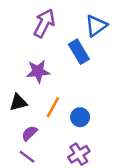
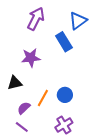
orange line: (53, 107) -> (43, 98), moved

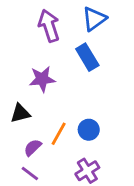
purple arrow: (36, 19) -> (49, 26), turned -45
blue triangle: (78, 21) -> (94, 19), moved

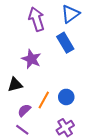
purple star: (42, 79) -> (31, 59), turned 30

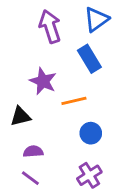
orange line: (44, 100) -> (74, 101), moved, turned 48
purple semicircle: (24, 110) -> (33, 151), turned 40

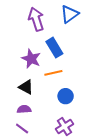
blue rectangle: (89, 59) -> (54, 48), moved
black triangle: (21, 116) -> (26, 87), moved, turned 42

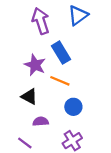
orange line: (53, 73) -> (60, 81), turned 36
purple semicircle: (24, 109) -> (41, 121), moved

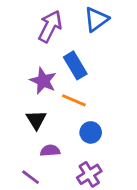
purple arrow: (41, 21) -> (50, 26), turned 45
black triangle: (29, 97) -> (36, 120), turned 30

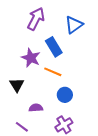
blue triangle: (96, 19) -> (74, 25), moved
black triangle: (36, 120) -> (17, 85), moved

